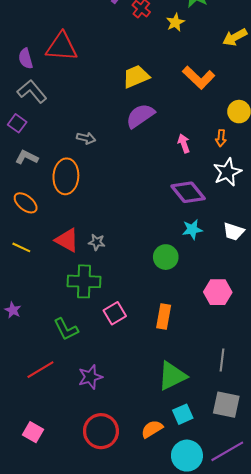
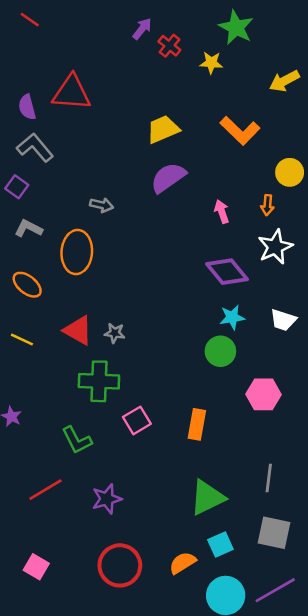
yellow star: (175, 22) -> (211, 63), turned 30
green circle: (166, 257) -> (220, 351), moved

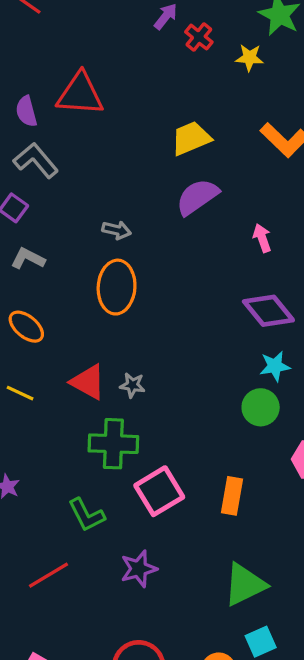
orange ellipse: (77, 252) -> (117, 287), moved
pink square: (137, 420) -> (159, 491), size x1.4
purple star: (107, 499) -> (139, 569), moved

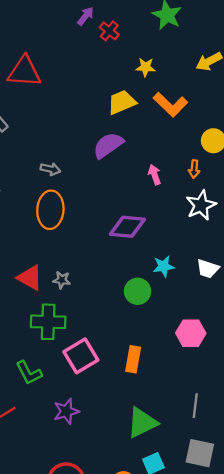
yellow star: (249, 58) -> (145, 67), moved
yellow trapezoid: (191, 138) -> (122, 102), moved
purple diamond: (268, 311) -> (127, 227), moved, turned -45
green circle: (261, 407) -> (138, 291), moved

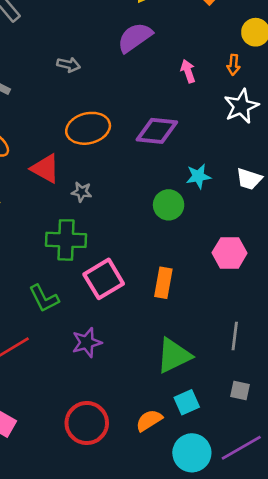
orange ellipse: (50, 210) -> (88, 128), moved, turned 72
red triangle: (30, 278) -> (45, 169), moved
gray square: (200, 453) -> (240, 391), size x0.6

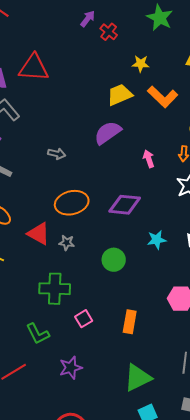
gray star: (82, 192) -> (67, 243), moved
green circle: (169, 205) -> (114, 260), moved
pink square: (104, 279) -> (84, 319), size x0.6

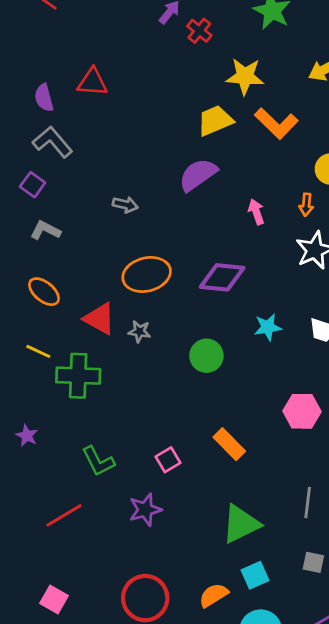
yellow star: (141, 64) -> (245, 76), size x1.5
red triangle: (34, 68) -> (92, 82), size x0.7
green cross: (55, 289) -> (78, 376), moved
pink square: (84, 319) -> (168, 460), moved
orange rectangle: (130, 322) -> (229, 444), turned -55

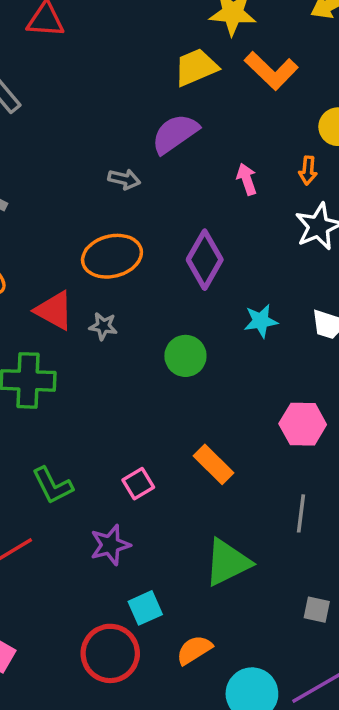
gray arrow: (125, 205) -> (124, 179), moved
purple diamond: (222, 277) -> (205, 260), turned -66
gray line: (308, 503) -> (301, 513), moved
cyan square: (255, 575) -> (145, 608), moved

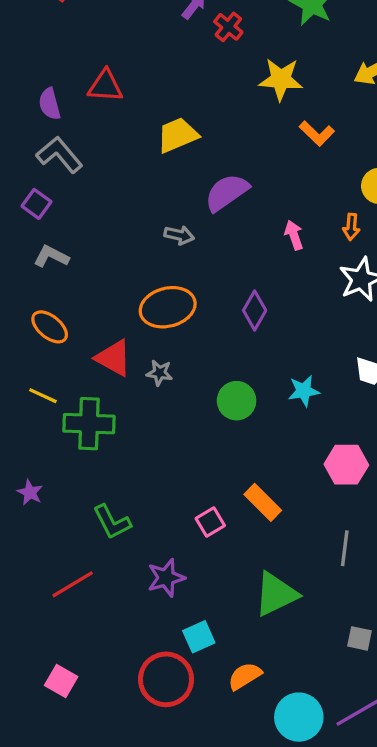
yellow trapezoid: (196, 67) -> (177, 135), moved
orange L-shape: (271, 71) -> (317, 133), size x0.7
purple diamond: (205, 260) -> (255, 310), size x0.7
cyan star: (261, 321) -> (304, 391), moved
pink square: (138, 484) -> (210, 522), moved

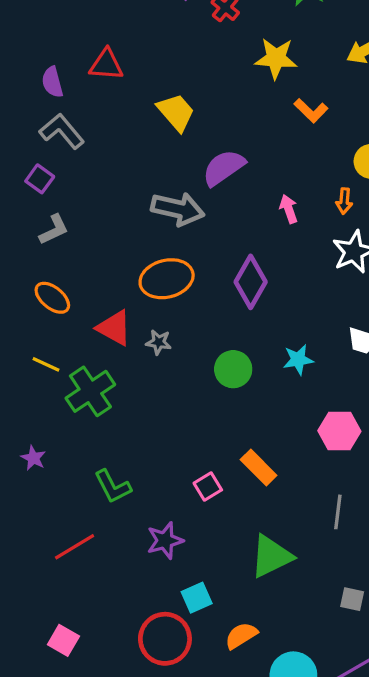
yellow trapezoid: (177, 135) -> (176, 112), turned 72
gray arrow: (179, 235) -> (178, 209), size x1.8
gray L-shape: (51, 256) -> (54, 230), turned 128
purple diamond: (255, 310) -> (251, 282), size x1.4
green cross: (89, 424) -> (90, 391), turned -36

